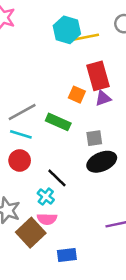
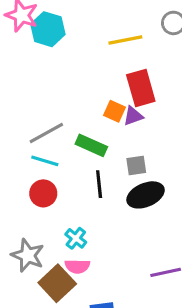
cyan hexagon: (67, 30) -> (48, 29), moved
purple triangle: (103, 98) -> (133, 116), moved
black line: (57, 178) -> (99, 184), moved, turned 40

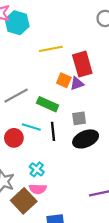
yellow line: (125, 40) -> (51, 49), moved
cyan line: (45, 161) -> (31, 127), moved

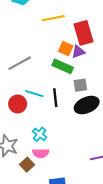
green rectangle: (48, 104) -> (63, 66), moved
brown square: (24, 201) -> (27, 165), size x0.6

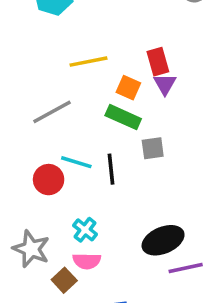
yellow line: (53, 18) -> (88, 62), moved
red rectangle: (84, 33) -> (158, 62), size x0.7
purple triangle: (78, 52) -> (165, 84), moved, turned -40
black ellipse: (87, 105) -> (163, 240), moved

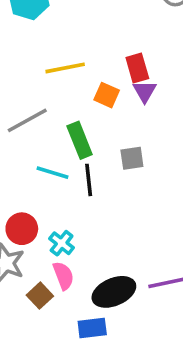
green rectangle: (123, 117) -> (80, 140), moved, turned 44
red circle: (49, 180) -> (22, 229), moved
black ellipse: (163, 240) -> (114, 292), moved
pink semicircle: (87, 261) -> (63, 276), turned -112

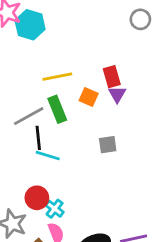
green rectangle: (80, 140) -> (57, 109), moved
black line: (89, 180) -> (38, 138), moved
red circle: (22, 229) -> (37, 198), moved

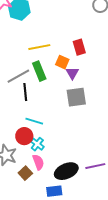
purple triangle: (117, 94) -> (72, 73), moved
gray square: (108, 145) -> (76, 97), size x1.5
cyan line: (48, 156) -> (34, 121), moved

